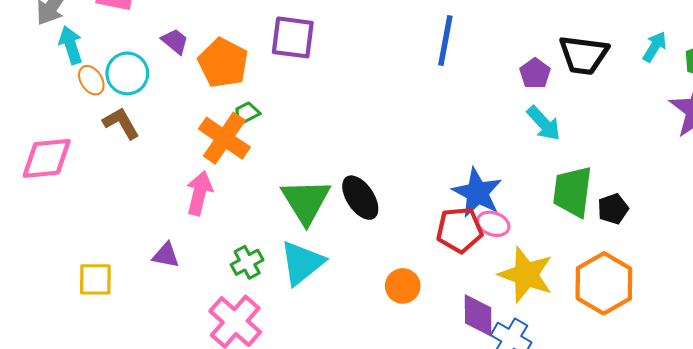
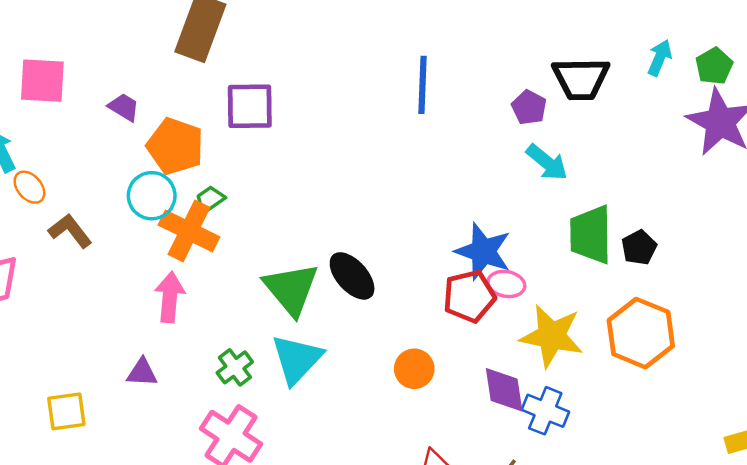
purple trapezoid: (175, 41) -> (124, 107), moved
cyan circle: (127, 73) -> (152, 196), moved

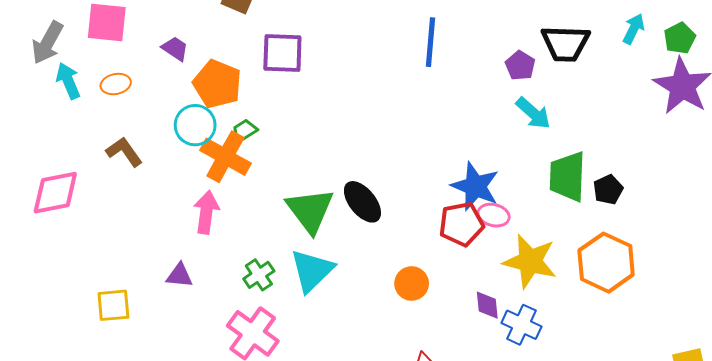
orange ellipse: (29, 187) -> (116, 84), moved, turned -64
purple diamond: (504, 390) -> (487, 305), size x0.7

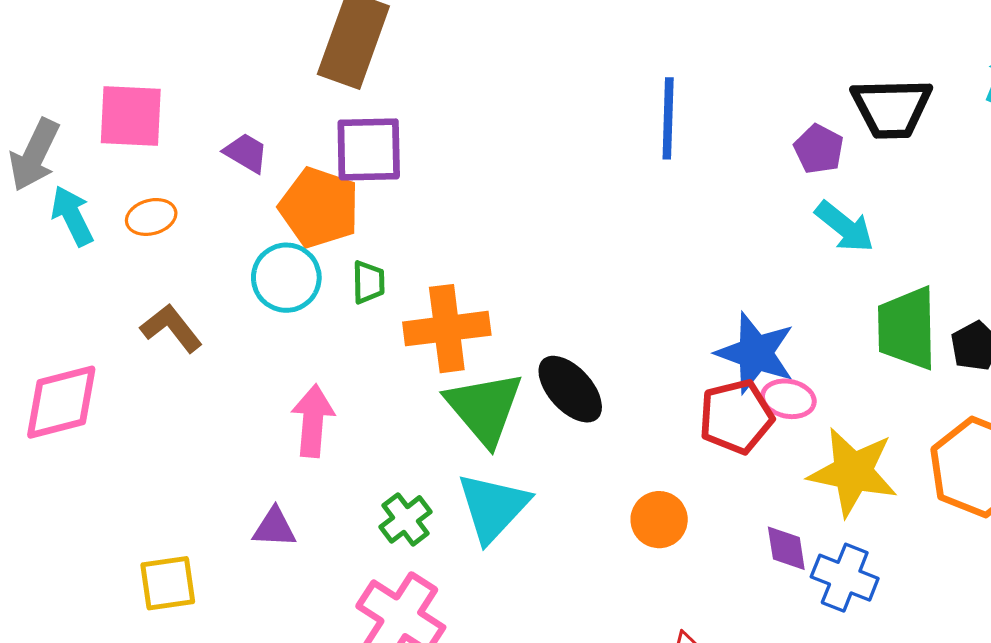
purple square: (282, 53) -> (369, 149), moved
green trapezoid: (245, 131) -> (369, 282), turned 124
orange cross: (225, 157) -> (447, 329), moved, turned -33

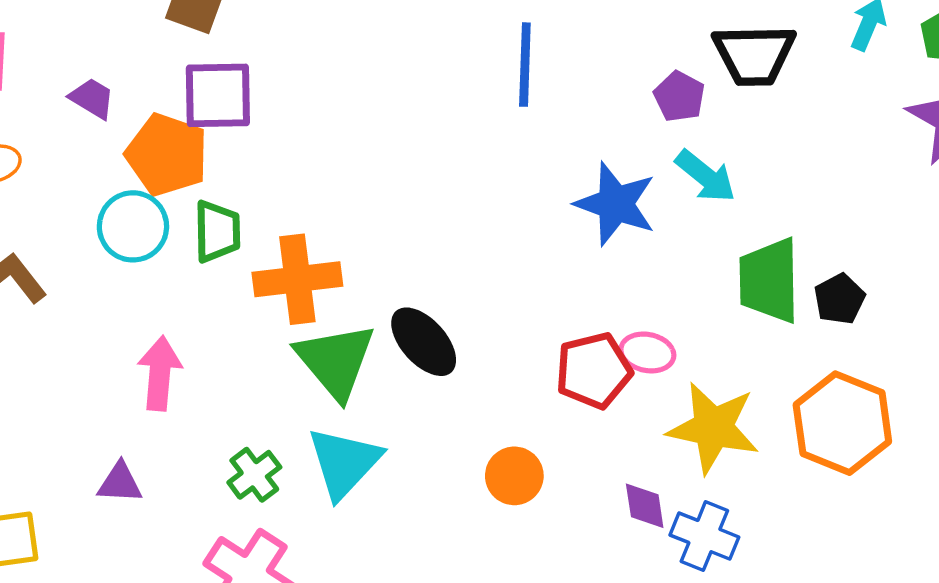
green trapezoid: (369, 282) -> (217, 231), size x1.4
blue star: (755, 353) -> (616, 204), moved

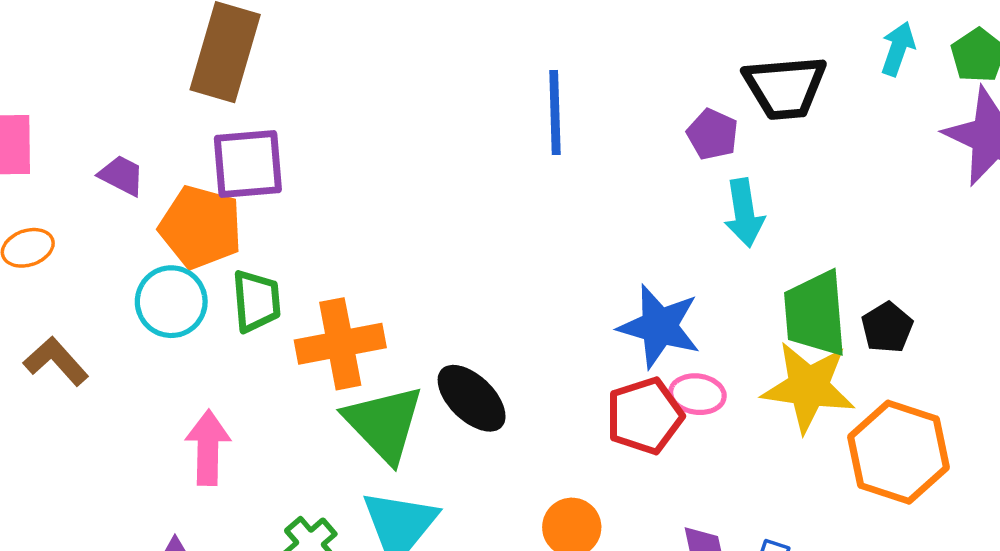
cyan arrow: (706, 176) -> (744, 213), turned 46
blue star: (616, 204) -> (659, 326), moved
yellow star: (713, 428) -> (808, 387), moved

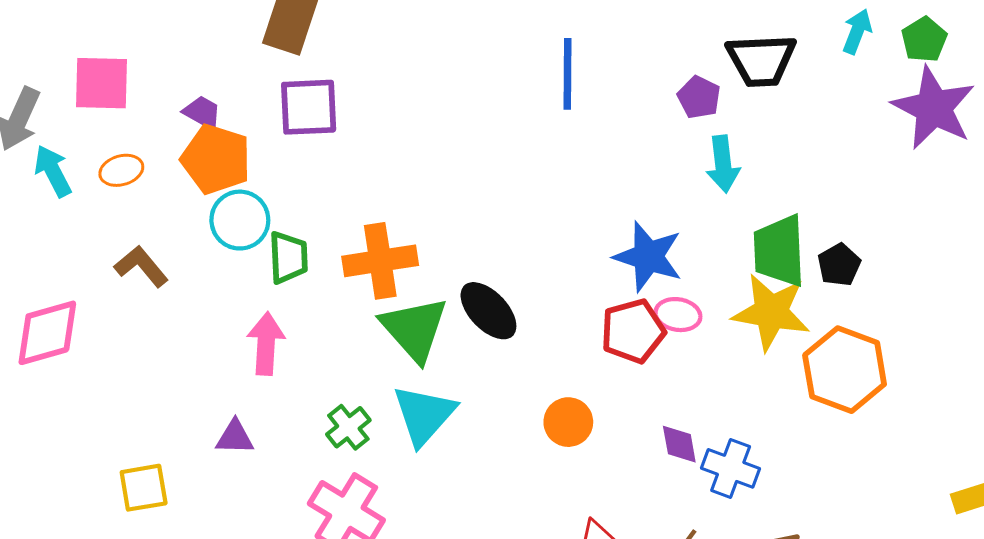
orange pentagon: (201, 227) -> (216, 159), moved
green trapezoid: (256, 301) -> (288, 257), moved

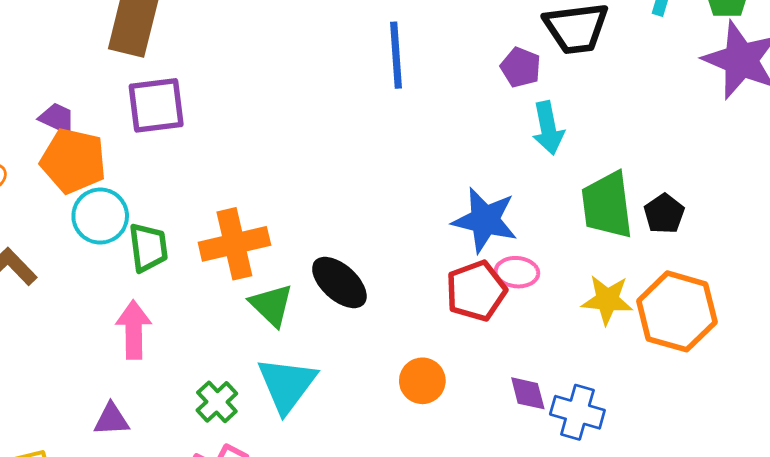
yellow star: (771, 312) -> (607, 300), moved, size x0.7
green triangle: (414, 329) -> (271, 305), size x0.7

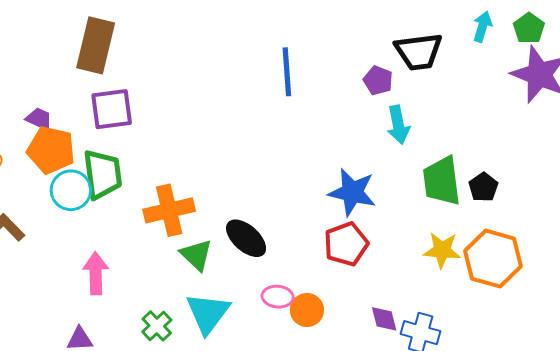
green trapezoid: (148, 247) -> (103, 174), moved, size x1.4
pink ellipse: (517, 272) -> (278, 297), moved

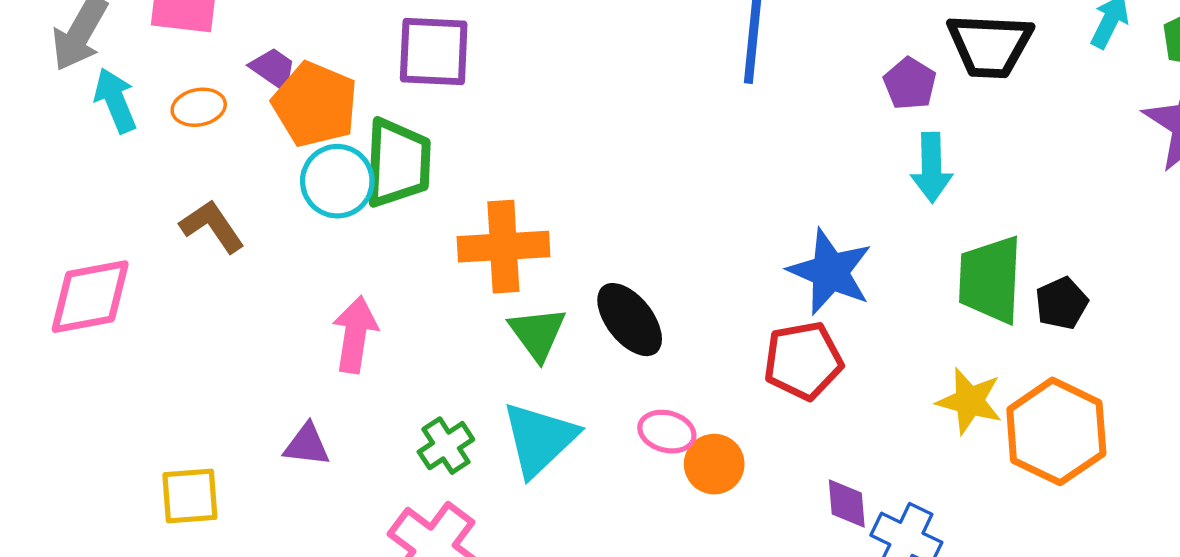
purple trapezoid: (39, 119) -> (273, 69), moved

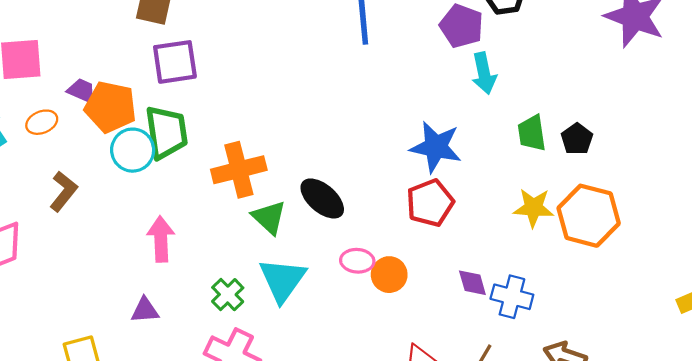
purple pentagon: (910, 84) -> (461, 26), size x1.4
brown L-shape: (212, 226) -> (63, 191), turned 84
green trapezoid: (990, 280) -> (532, 133), size x0.7

